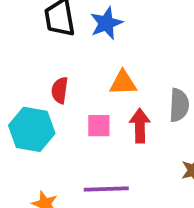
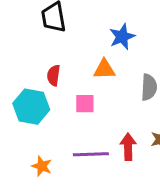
blue star: (106, 23) -> (122, 37), moved
red arrow: (140, 126) -> (128, 147), moved

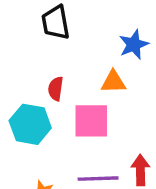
pink square: (85, 104) -> (91, 121), size x1.6

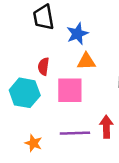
blue star: (134, 45) -> (77, 34), moved

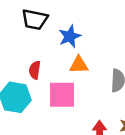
black trapezoid: (44, 17) -> (35, 19), turned -68

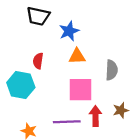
pink square: (62, 95) -> (81, 90), moved

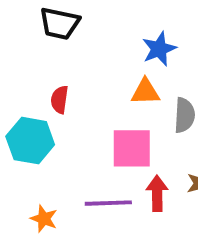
blue star: (69, 31) -> (159, 49), moved
orange triangle: (77, 56) -> (145, 92), moved

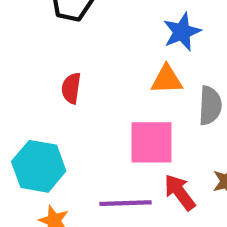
cyan hexagon: (30, 141) -> (39, 166), moved
red arrow: (157, 193) -> (180, 192), turned -36

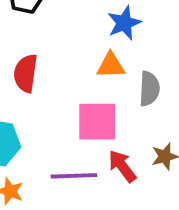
red semicircle: (71, 88) -> (26, 73), size x1.4

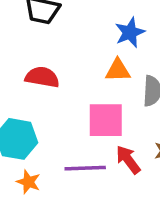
red semicircle: (26, 73) -> (42, 77), turned 92

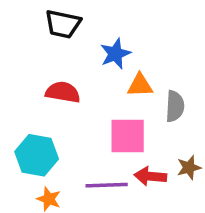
blue star: (130, 32) -> (115, 54), moved
red arrow: (128, 160) -> (150, 176), turned -48

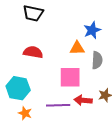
blue star: (115, 54) -> (92, 30), moved

